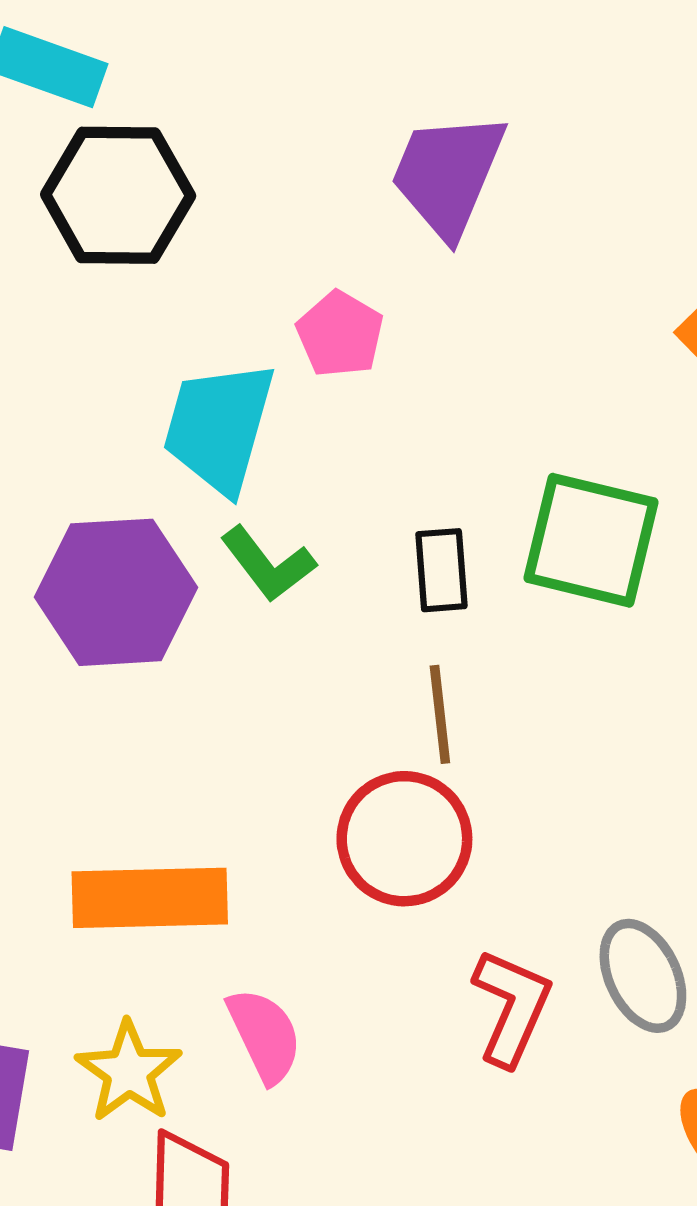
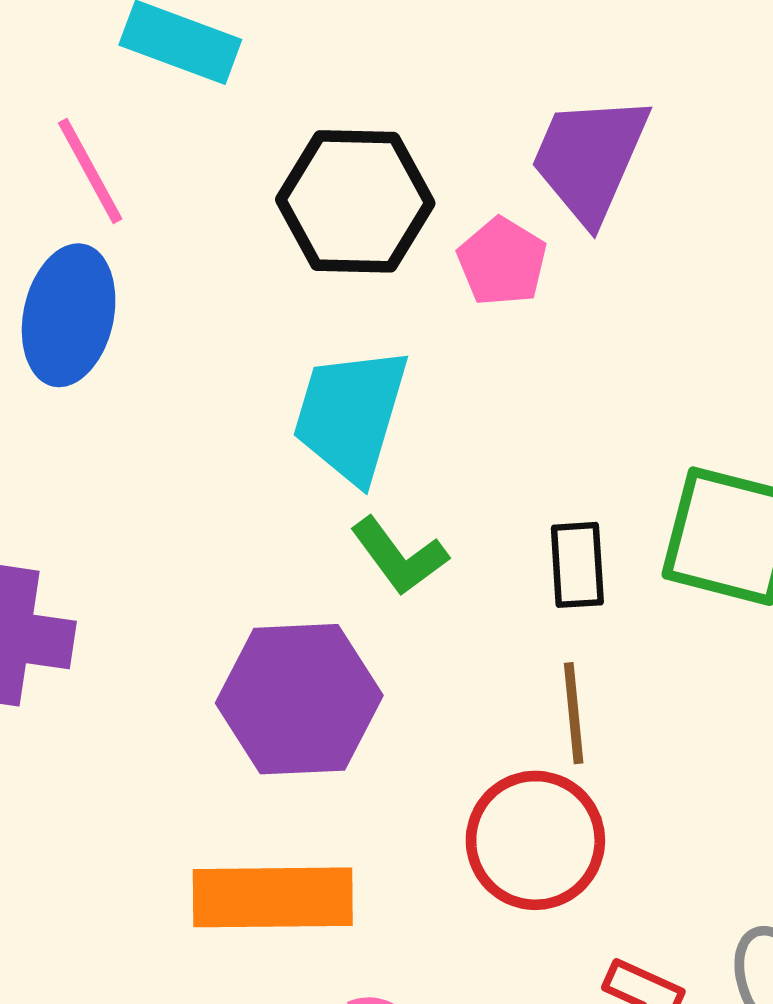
black hexagon: (118, 195) -> (355, 201), moved
pink pentagon: (340, 334) -> (502, 262), moved
purple hexagon: (116, 592) -> (299, 699), moved

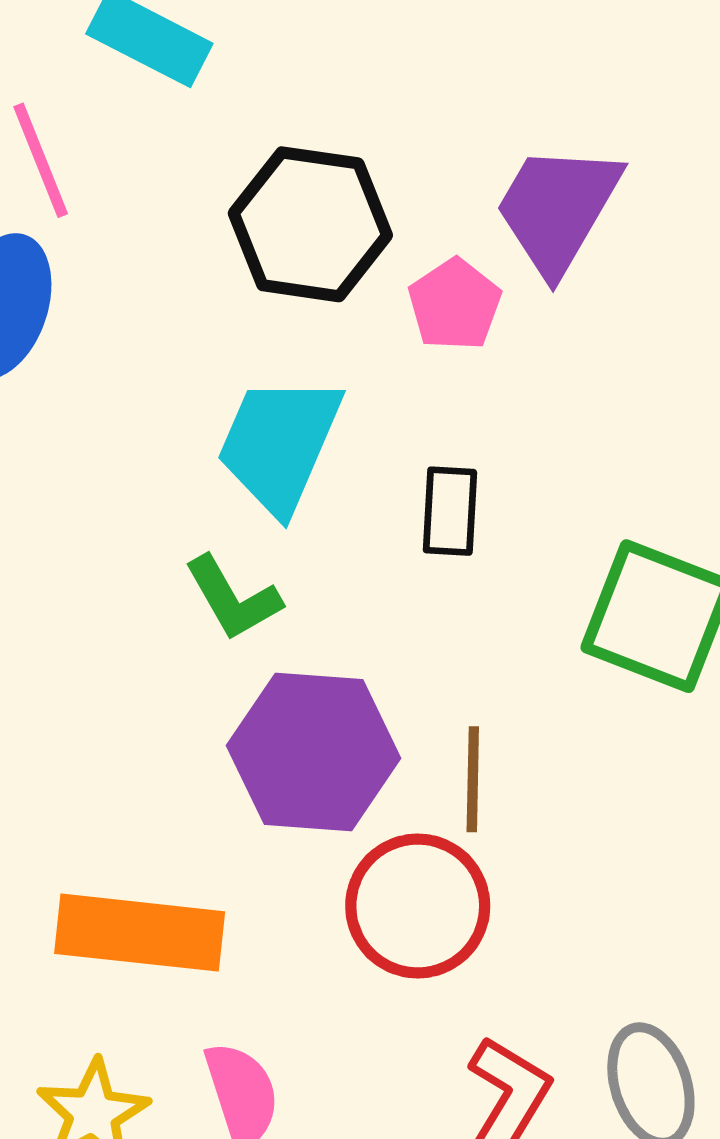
green L-shape: (399, 556) -> (233, 598), moved
black rectangle: (577, 565) -> (450, 511), moved
purple hexagon: (299, 699) -> (314, 752), moved

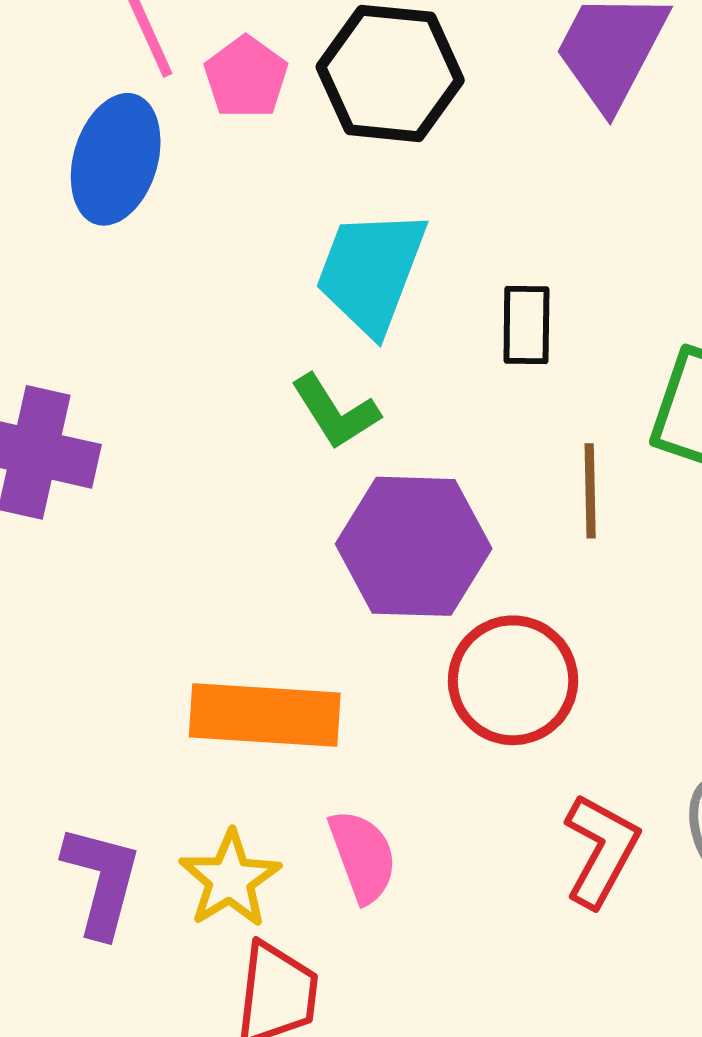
pink pentagon: (455, 305) -> (246, 77), moved
brown line: (473, 779) -> (590, 491), moved

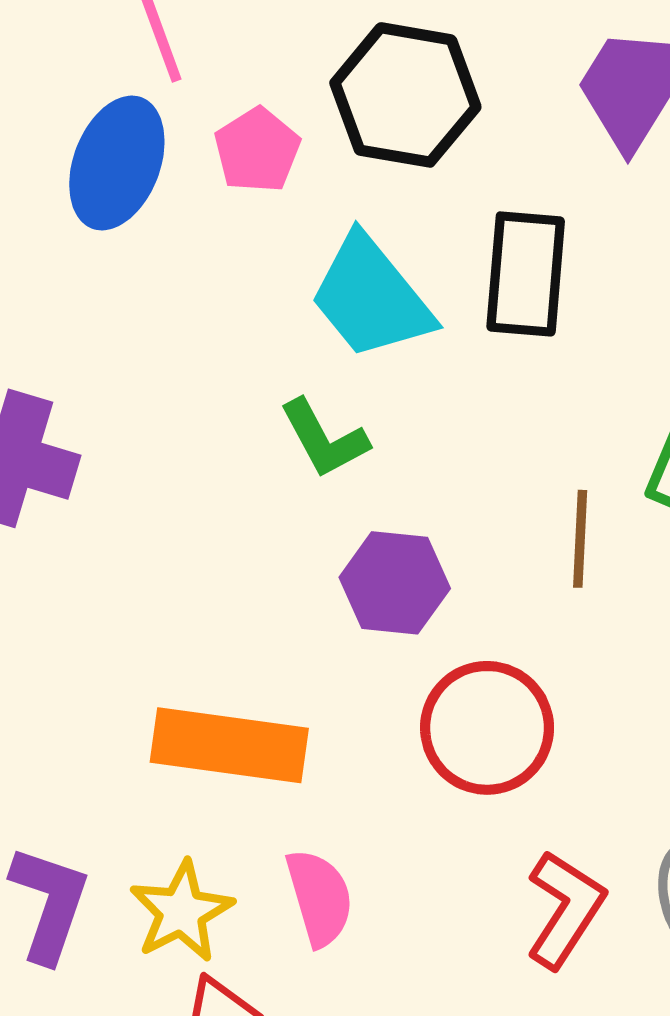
pink pentagon: (246, 77) -> (257, 150), moved
cyan trapezoid: (371, 272) -> (371, 297), turned -64
black rectangle: (526, 325) -> (526, 274), moved, size x1.5
purple hexagon: (414, 546) -> (395, 583), size x0.7

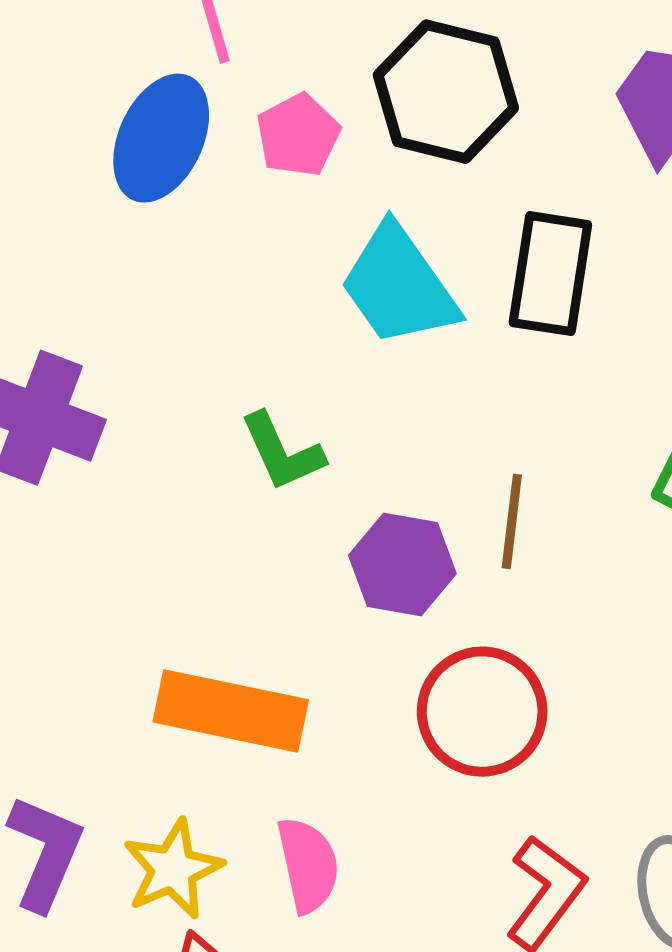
green L-shape: (324, 439) -> (282, 452), moved
brown line: (580, 539) -> (512, 521), moved

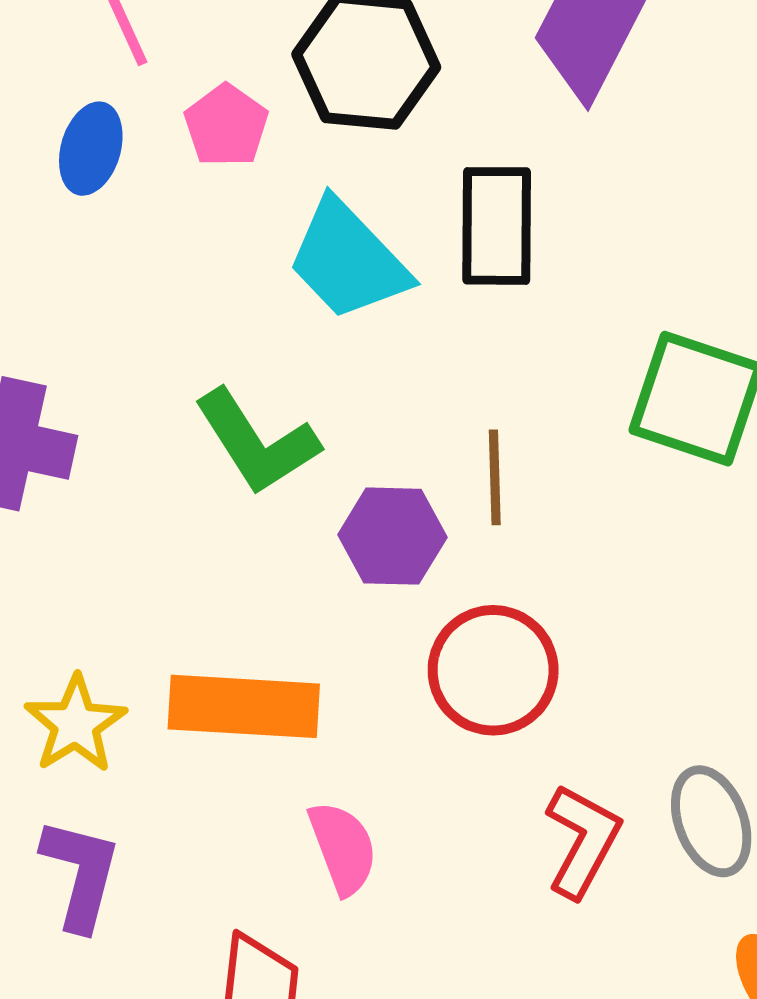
blue ellipse: (161, 138) -> (91, 149), size x0.7
green L-shape: (282, 452) -> (257, 442), size x1.4
yellow star: (173, 869) -> (76, 724), moved

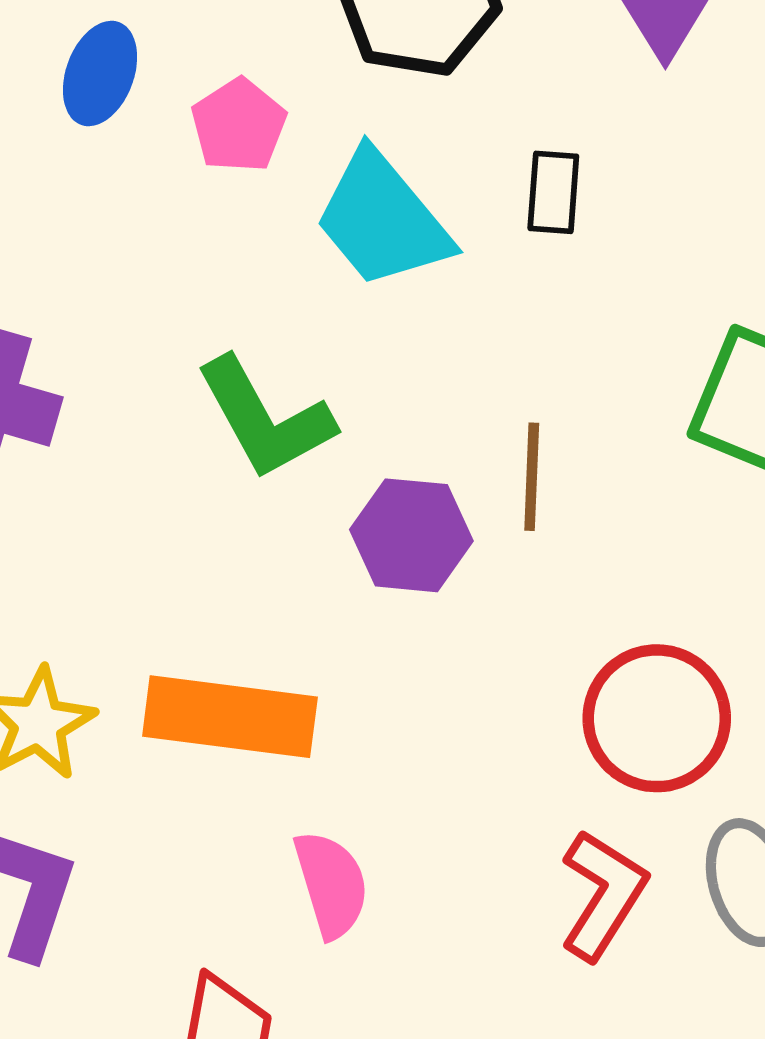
pink pentagon: (226, 126) -> (239, 125), moved
black rectangle: (497, 226) -> (553, 192), size x0.6
red circle: (493, 670) -> (657, 718), moved

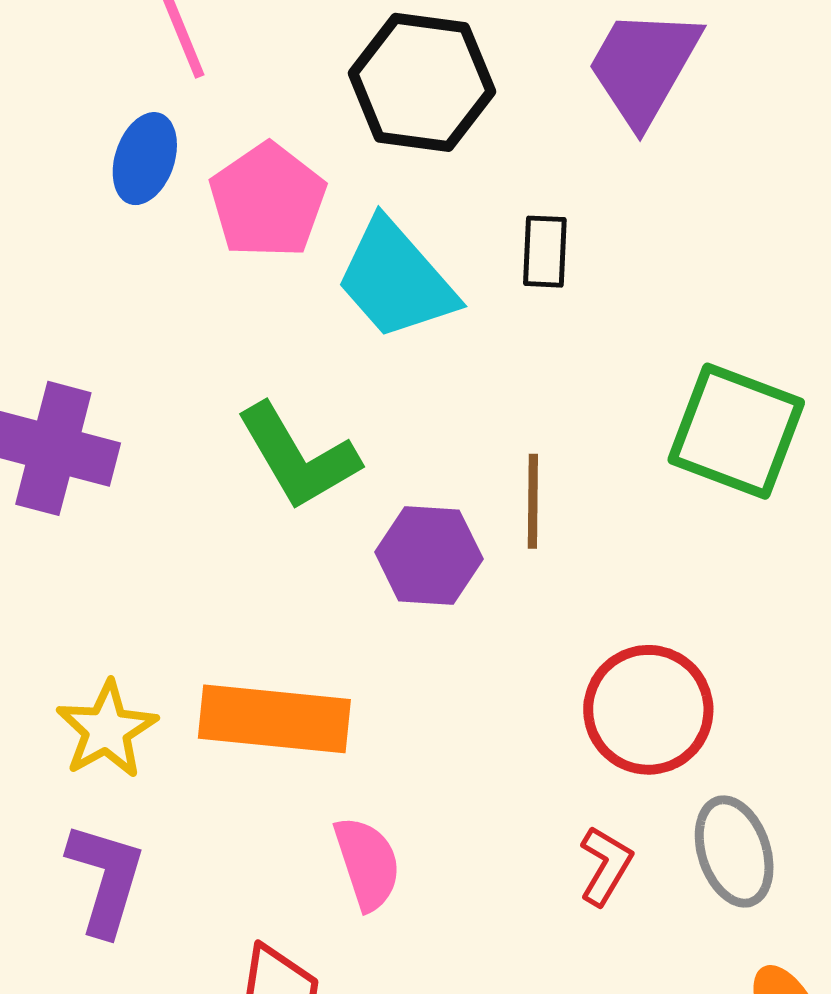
pink pentagon: (239, 125) -> (268, 201), size x1.4
red L-shape: (603, 895) -> (606, 866), size x0.7

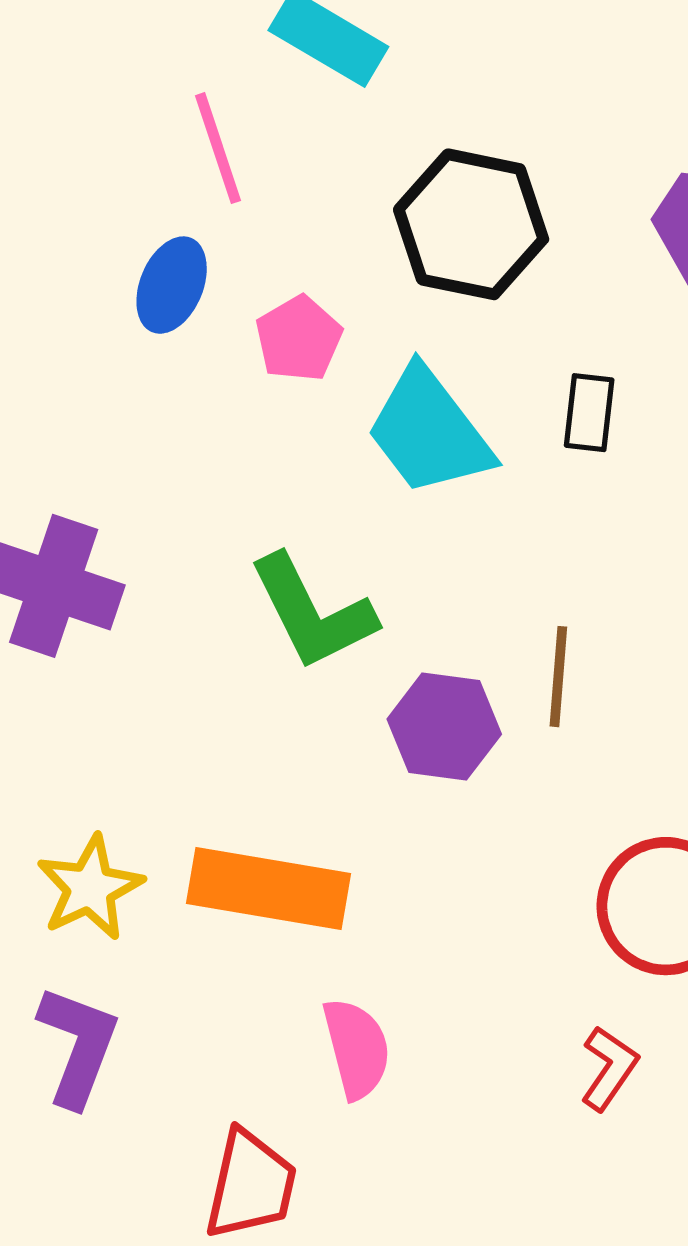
pink pentagon: (268, 201) -> (299, 339), size x0.7

